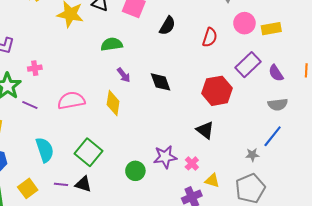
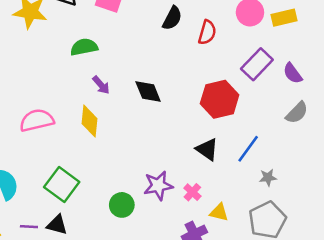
black semicircle: (167, 26) -> (172, 18), moved
gray semicircle: (278, 104) -> (297, 113), turned -36
blue line: (273, 136) -> (248, 149), moved

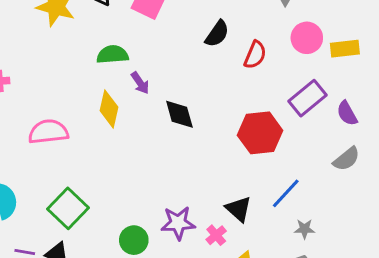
purple arrow: (101, 85) -> (140, 83), moved
yellow diamond: (90, 121) -> (109, 109), moved
black triangle: (207, 149) -> (239, 209), moved

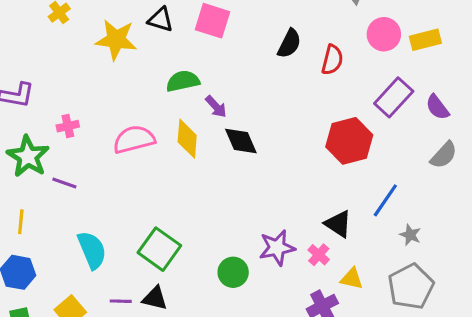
black diamond: (179, 114) -> (241, 141), moved
pink semicircle: (48, 132) -> (134, 139), moved
gray star: (304, 229) -> (410, 235), turned 30

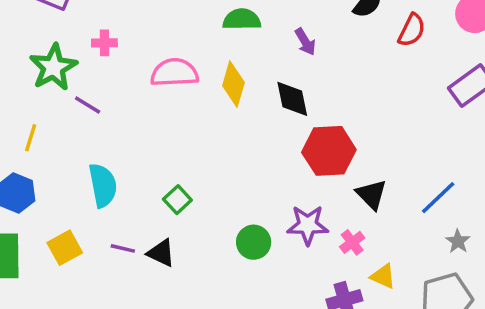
purple arrow: (216, 107) -> (305, 42), moved
red hexagon: (349, 141) -> (329, 151), moved
black triangle: (338, 224) -> (371, 195), moved
green square: (159, 249) -> (177, 200), size x0.6

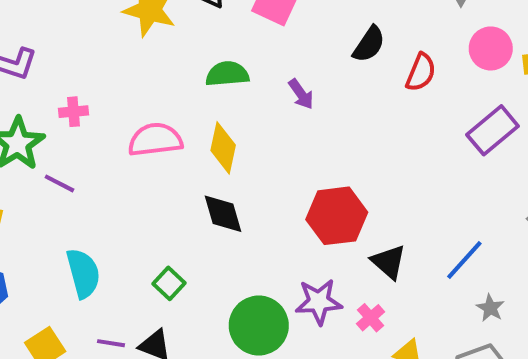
black diamond: (292, 99) -> (223, 214), moved
green circle: (254, 242) -> (259, 326), size x1.5

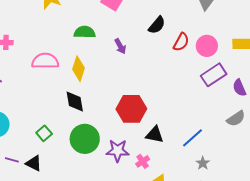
pink circle: (491, 48) -> (207, 46), moved
black triangle: (389, 262) -> (155, 135), turned -36
green circle: (259, 326) -> (85, 139), moved

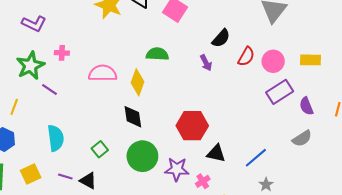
green semicircle: (85, 32) -> (157, 54), moved
purple arrow: (120, 46) -> (206, 63), moved

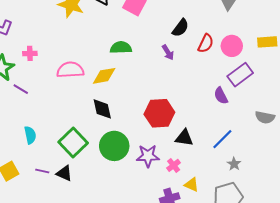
yellow diamond: (138, 82) -> (104, 76), turned 65
purple semicircle: (306, 106) -> (221, 96), moved
cyan semicircle: (56, 138) -> (30, 135), size x0.7
gray semicircle: (302, 138) -> (265, 117), turned 48
green square: (100, 149) -> (73, 143), size x1.8

